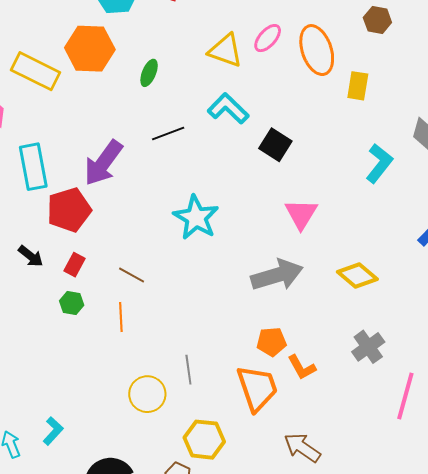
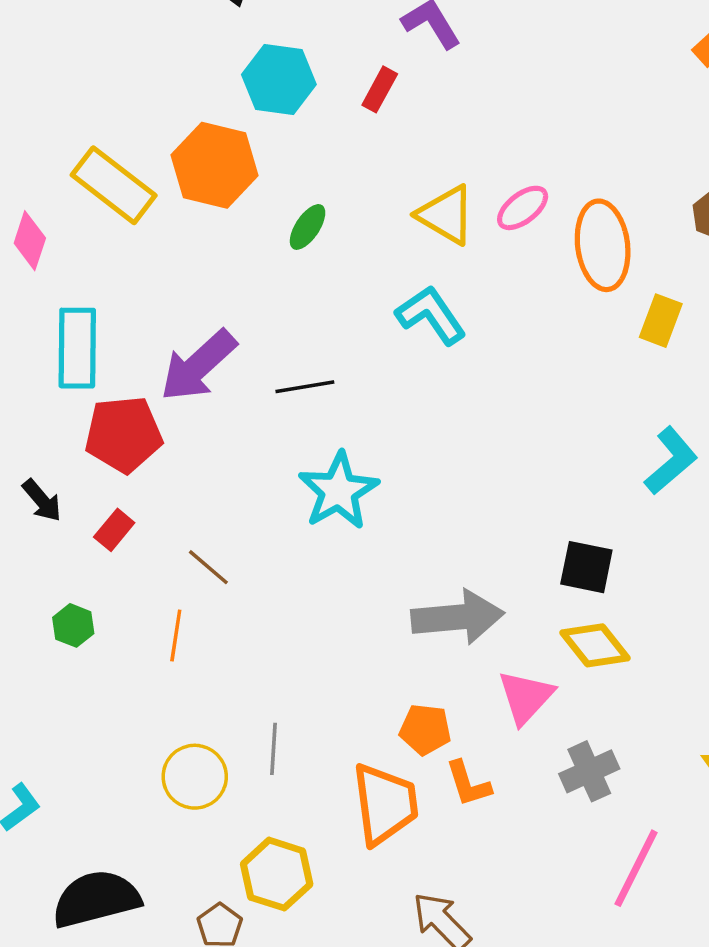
black line: (168, 134) -> (305, 387), moved
black square: (275, 145) -> (586, 567), moved, turned -32
pink triangle: (301, 214) -> (526, 697), moved
green hexagon: (72, 303) -> (73, 625), moved

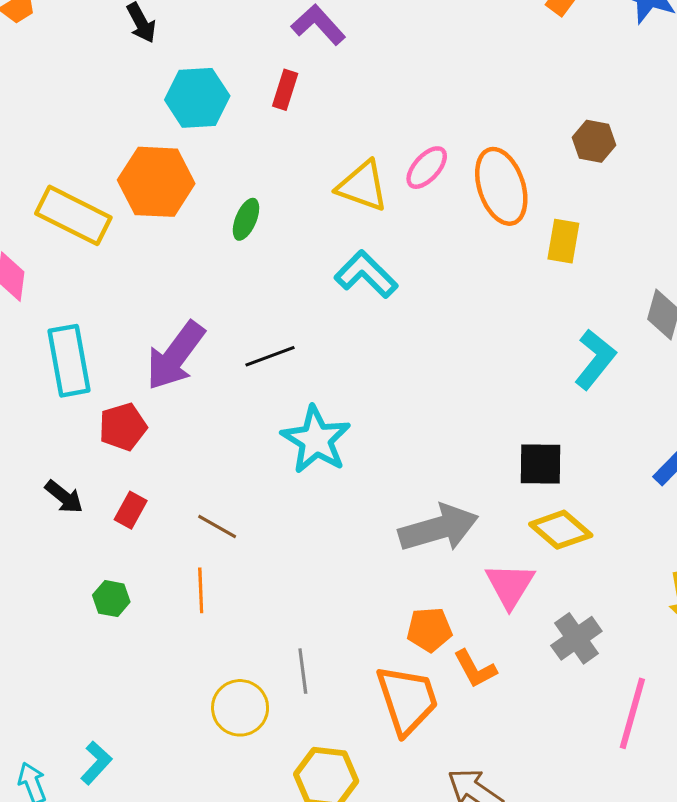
red pentagon: (124, 434) -> (123, 427), size x0.7

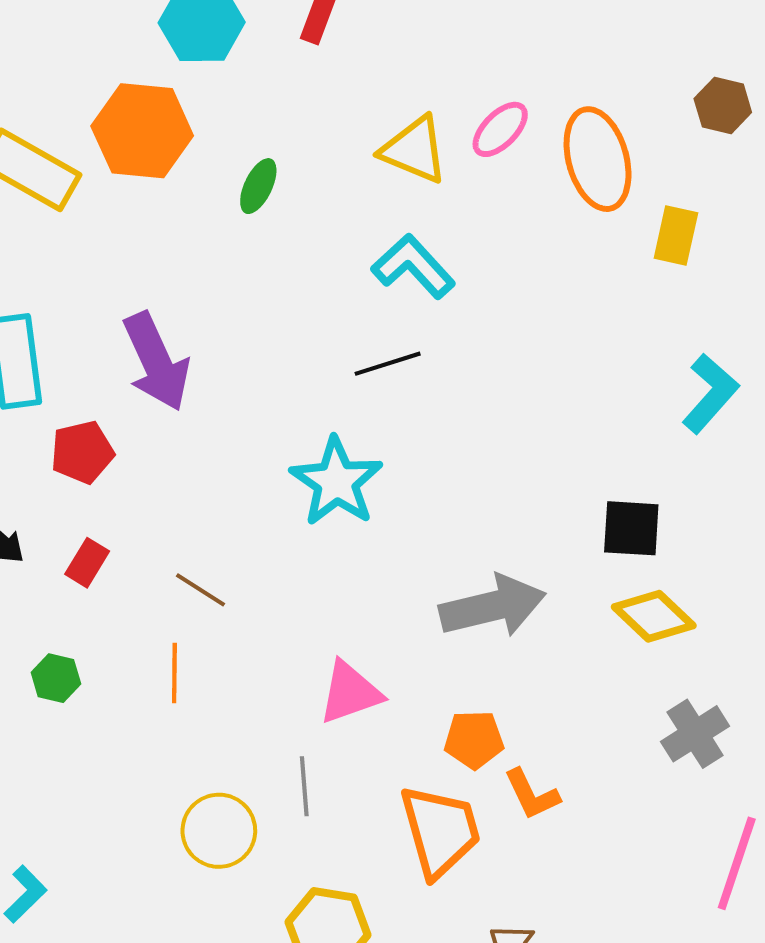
purple arrow: (175, 356) -> (156, 362), turned -64
black line: (270, 356) -> (388, 364), moved
pink triangle: (510, 585) -> (350, 693), moved, turned 36
gray cross: (576, 638) -> (695, 734), moved

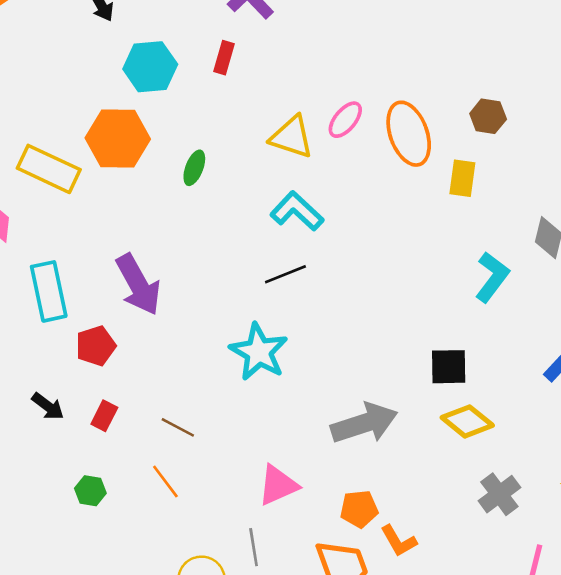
brown hexagon: (723, 106) -> (488, 116), moved
orange line: (174, 673) -> (165, 482), turned -33

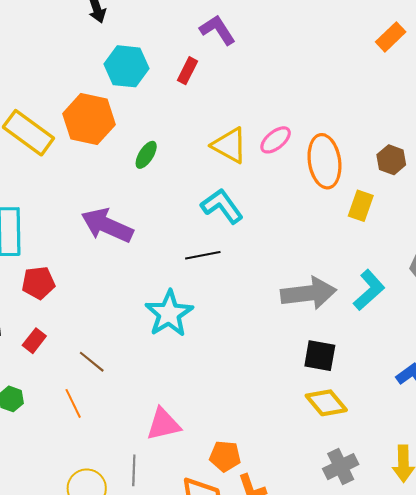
purple arrow: (138, 285) -> (107, 225), moved, turned 132
gray arrow: (364, 423) -> (308, 293), moved

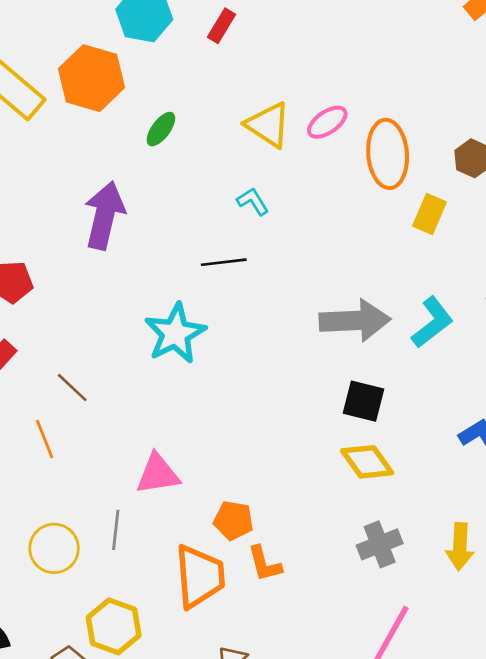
cyan L-shape: (222, 206) -> (253, 201), size x0.6
purple arrow: (107, 225) -> (105, 215), turned 75

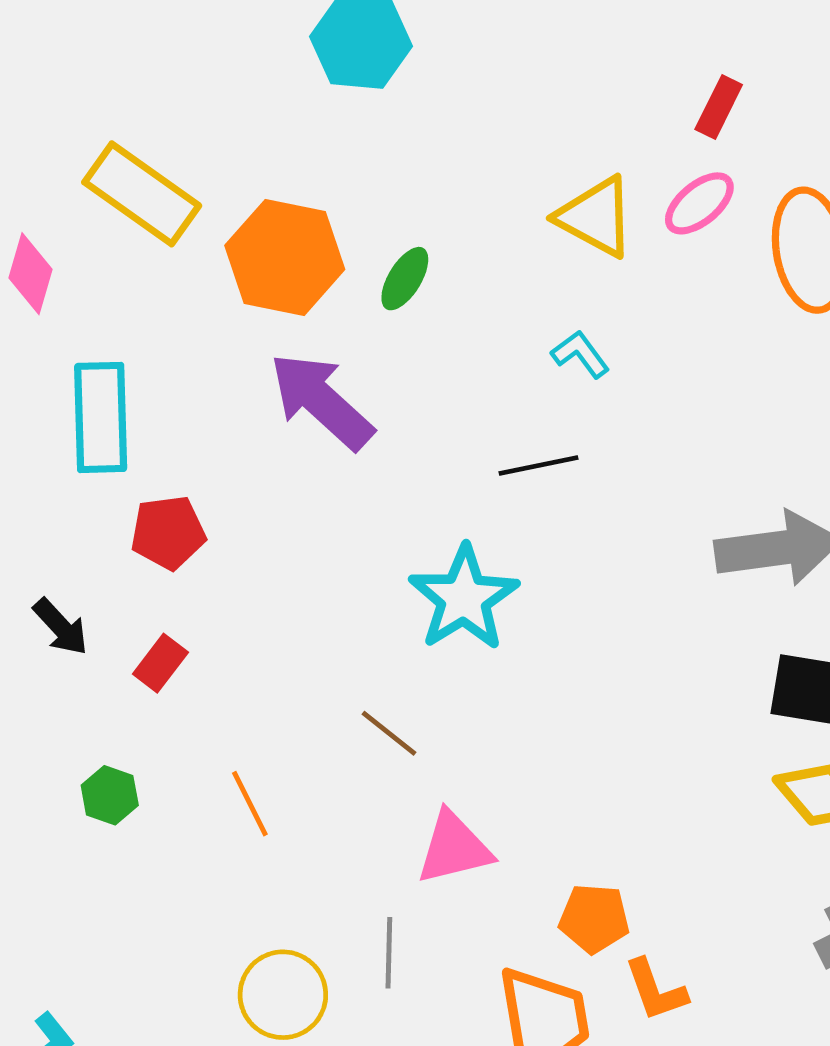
red rectangle: (222, 26) -> (719, 107), moved
orange hexagon: (91, 78) -> (285, 257), moved
green ellipse: (161, 129) -> (405, 279), moved
purple arrow: (105, 215) -> (321, 401), turned -56
brown line: (72, 388) -> (389, 733), moved

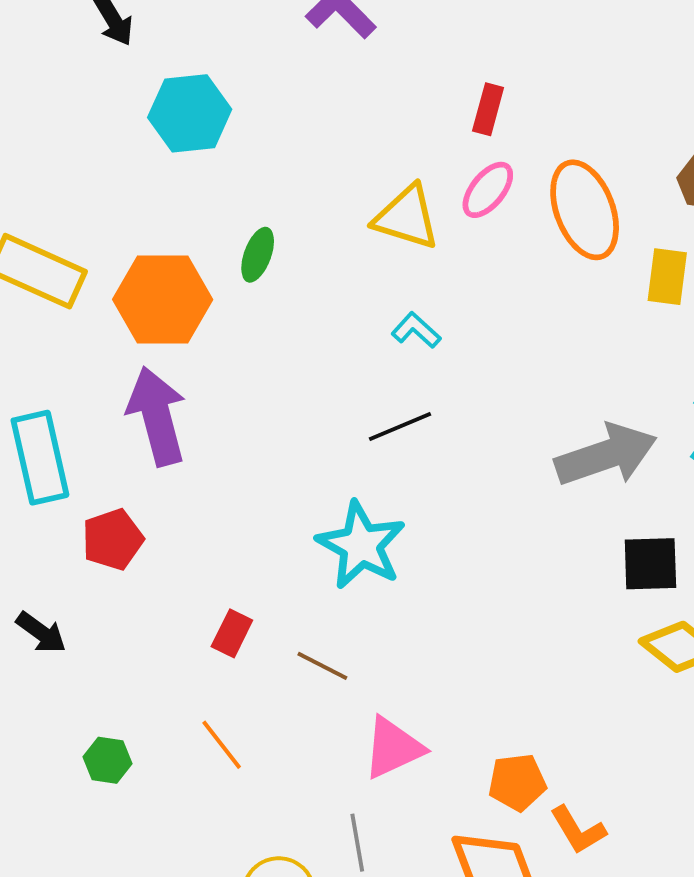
green ellipse: (405, 279) -> (258, 255), moved
purple arrow: (321, 401) -> (157, 416), moved, turned 44
red rectangle: (160, 663) -> (232, 633), moved

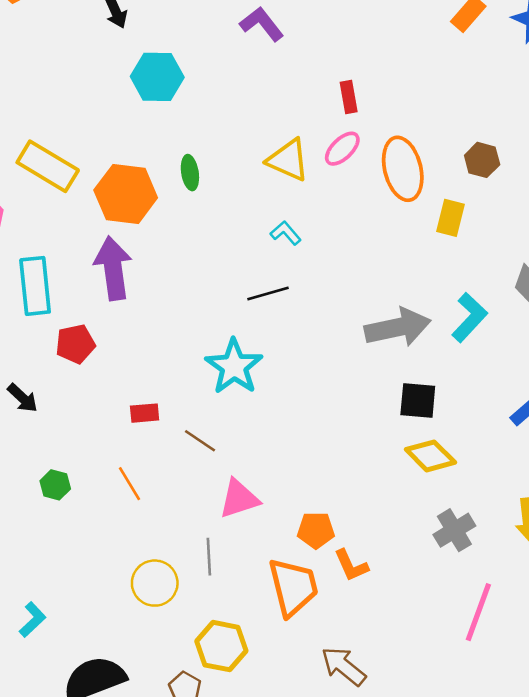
red rectangle: (488, 109) -> (349, 97), turned -32
green ellipse: (258, 255) -> (190, 173), turned -36
red rectangle: (232, 633) -> (145, 413), turned 52

